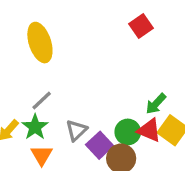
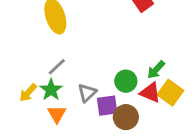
green circle: (128, 132) -> (126, 81), moved
purple square: (100, 145) -> (107, 106), turned 35

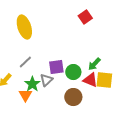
green star: (51, 90) -> (32, 84), moved
yellow square: (170, 93) -> (104, 80), turned -30
purple square: (107, 106) -> (56, 67), moved

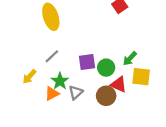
gray triangle: (46, 80) -> (76, 92), moved
red triangle: (90, 80) -> (119, 85), moved
orange triangle: (25, 95) -> (52, 94), turned 32

